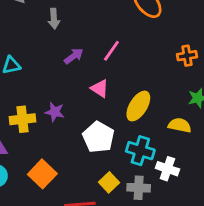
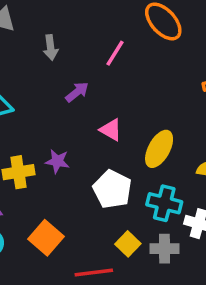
pink line: (111, 51) -> (115, 53), moved

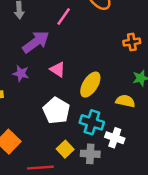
purple arrow: (77, 92) -> (36, 42), size x1.6
purple star: (57, 161) -> (21, 73), moved

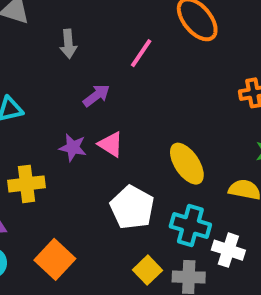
purple arrow: (36, 42) -> (96, 96), size x0.6
pink triangle: (58, 69) -> (111, 144), moved
yellow ellipse: (90, 85) -> (187, 164), turned -65

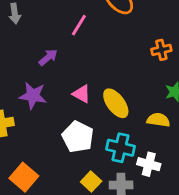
gray arrow: (68, 44) -> (15, 14), moved
pink triangle: (111, 144) -> (82, 94), moved
purple star: (73, 147) -> (33, 96), size x1.4

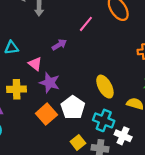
pink triangle: (82, 94) -> (35, 64), moved
purple star: (33, 96) -> (50, 83), moved
orange square: (24, 177) -> (46, 114), moved

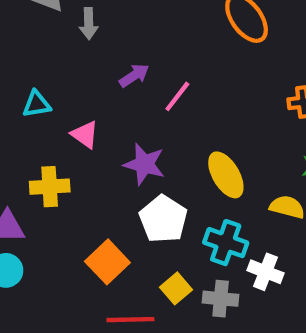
pink line: (86, 24) -> (177, 96), moved
purple arrow: (59, 45) -> (134, 75), moved
purple star: (50, 83) -> (144, 164), moved
orange square: (46, 114) -> (107, 262), moved

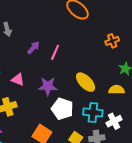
white cross: (266, 272) -> (114, 121), turned -35

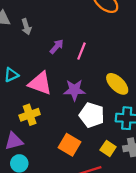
pink triangle: (18, 80) -> (40, 83), size x1.6

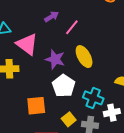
yellow ellipse: (117, 84) -> (84, 57), moved
orange square: (70, 145) -> (36, 106), turned 36

